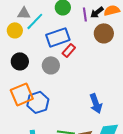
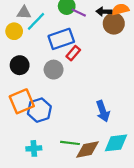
black arrow: (97, 12) -> (104, 12), turned 40
purple line: (85, 14) -> (79, 13), moved, turned -56
brown circle: (104, 33) -> (114, 24), moved

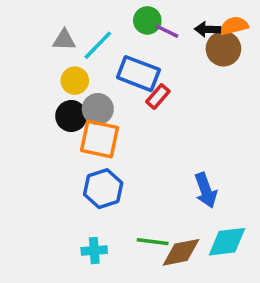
gray triangle: (24, 13) -> (64, 40), moved
yellow circle: (14, 31) -> (75, 81), moved
blue rectangle: (61, 39) -> (138, 74), turned 40
gray circle: (54, 70) -> (98, 109), moved
orange square: (22, 101) -> (100, 139), moved, turned 35

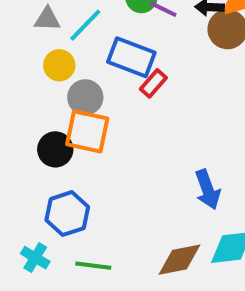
black circle: (71, 116) -> (55, 149), moved
blue hexagon: (103, 189) -> (67, 214), moved
green line: (153, 242) -> (93, 266), moved
cyan cross: (94, 251) -> (35, 258), moved, turned 35

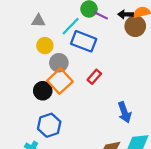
cyan line: (85, 25) -> (71, 26), moved
red rectangle: (153, 83) -> (94, 77), moved
orange square: (87, 131) -> (60, 81), turned 35

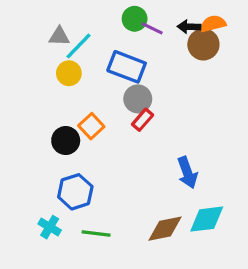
cyan line: (71, 26) -> (78, 46), moved
gray circle: (59, 63) -> (138, 99), moved
orange square: (60, 81) -> (91, 126), size x0.7

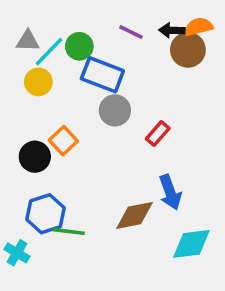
green circle: (135, 19) -> (79, 46), moved
red rectangle: (143, 120) -> (158, 134), moved
brown diamond: (165, 229) -> (135, 215), moved
green line: (96, 233) -> (69, 231), moved

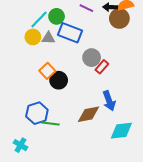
gray triangle: (28, 41) -> (48, 38), moved
gray circle: (115, 110) -> (92, 58), moved
black circle: (35, 157) -> (59, 80), moved
cyan cross: (17, 253) -> (20, 145), moved

